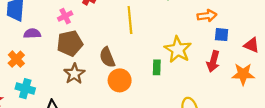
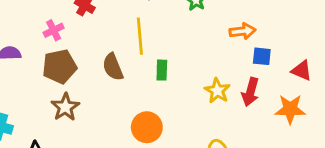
yellow star: (178, 50) -> (217, 91), moved, size x0.7
brown semicircle: (107, 57) -> (113, 67), moved
green rectangle: (157, 67) -> (162, 70), moved
orange circle: (120, 80) -> (147, 127), moved

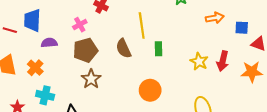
blue square: (262, 56) -> (242, 28), moved

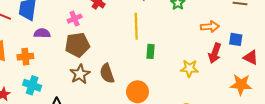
brown semicircle: (124, 48) -> (107, 73), moved
yellow star: (199, 61) -> (189, 68), turned -30
red arrow: (223, 61) -> (215, 53), moved
orange cross: (35, 68) -> (25, 57), turned 35

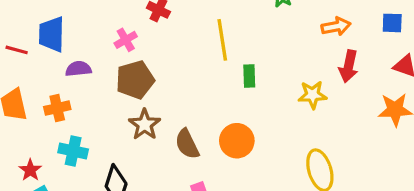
blue square: (236, 39) -> (392, 23), moved
brown semicircle: (107, 73) -> (187, 144), moved

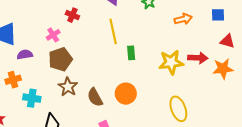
red arrow: (349, 66) -> (198, 58), moved, turned -96
yellow star: (313, 95) -> (171, 62), size x1.4
cyan cross: (73, 151) -> (32, 98), moved

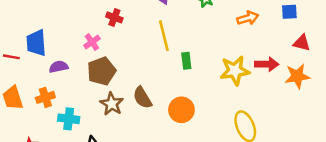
brown semicircle: (95, 97) -> (142, 98), moved

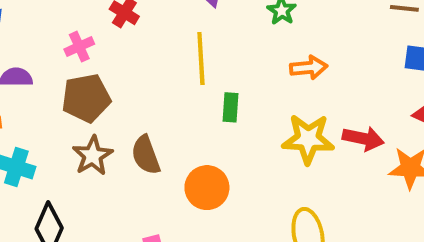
orange arrow: (248, 18) -> (309, 68), moved

